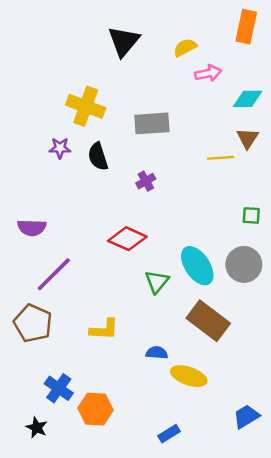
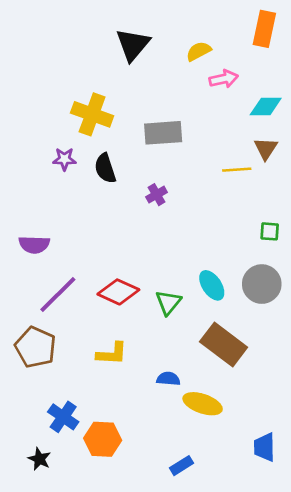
red diamond: (127, 239) -> (118, 292), moved
cyan ellipse: (197, 266) -> (212, 285), size x0.7
blue trapezoid: (246, 416) -> (264, 447), turned -60

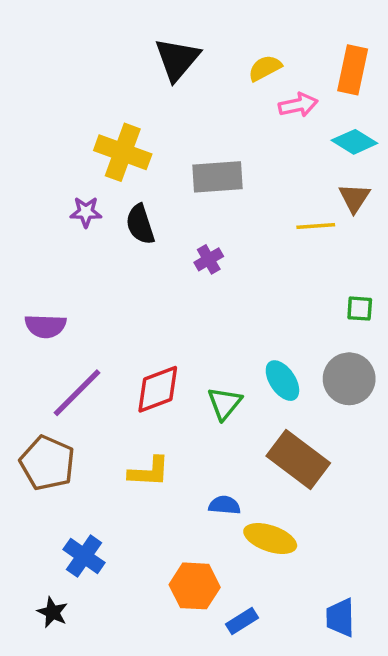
orange rectangle: (264, 29) -> (353, 70), moved
cyan diamond: (266, 106) -> (354, 142), turned 32
red diamond: (118, 292) -> (158, 389), turned -45
orange hexagon: (103, 439) -> (195, 586), moved
blue trapezoid: (264, 447) -> (340, 618), moved

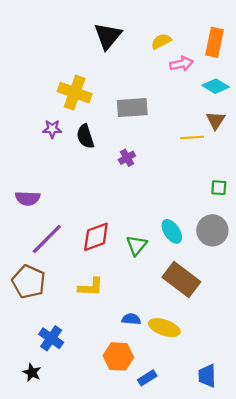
blue semicircle: (225, 505) -> (131, 319), moved

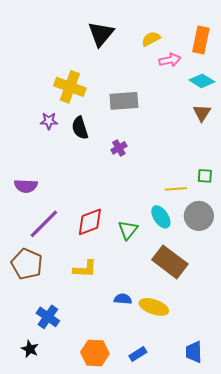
yellow line: (192, 137) -> (176, 189), moved
orange hexagon: (118, 356) -> (95, 353), moved

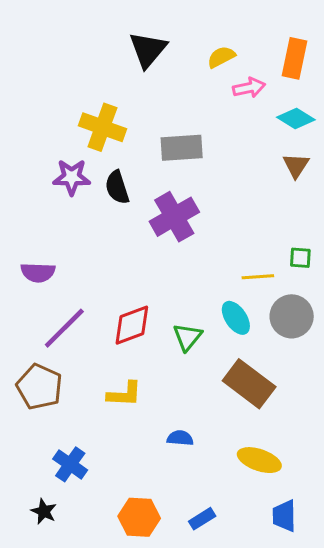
purple star: (49, 121) -> (72, 177), size x1.4
purple cross: (119, 148) -> (174, 217), size x2.0
yellow ellipse: (154, 307) -> (259, 460), moved

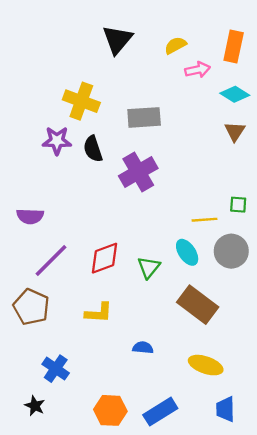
blue rectangle: (202, 519) -> (160, 412), size x1.6

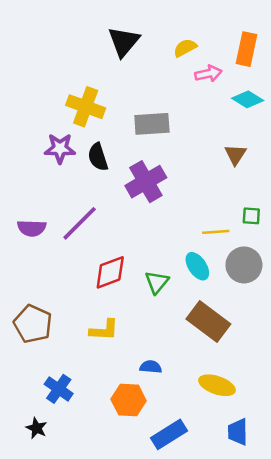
brown triangle: (235, 131) -> (235, 155), moved
purple line: (51, 260) -> (80, 223), moved
orange hexagon: (110, 410) -> (129, 400), moved

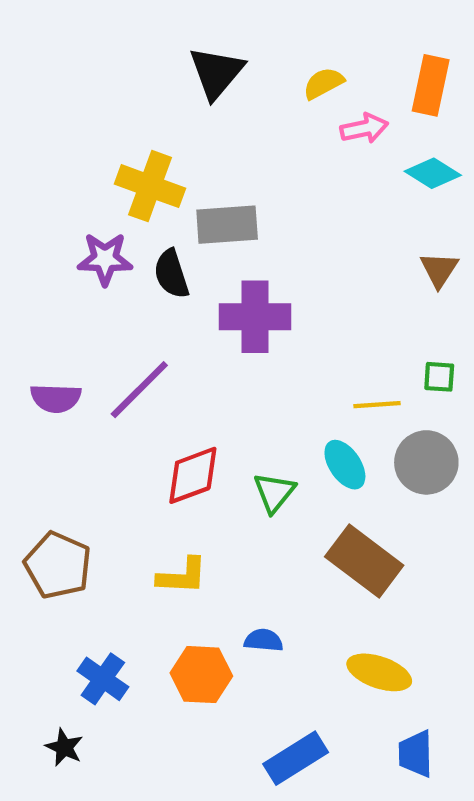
gray rectangle: (152, 124) -> (227, 225), moved
brown triangle: (235, 155) -> (439, 270), moved
purple cross: (146, 182) -> (255, 317), turned 30
orange hexagon: (129, 400) -> (201, 675), moved

